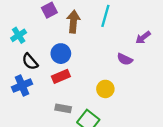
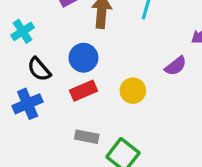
purple semicircle: (125, 59) -> (176, 66), turned -63
yellow circle: (105, 89) -> (133, 91), moved

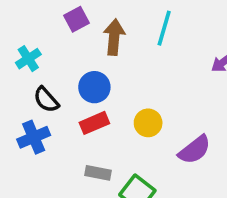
purple semicircle: (176, 66) -> (195, 150), moved, size x1.4

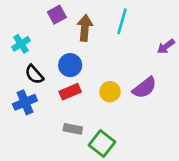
purple semicircle: (195, 150) -> (145, 88), moved

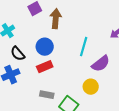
cyan line: (122, 21) -> (84, 47), moved
yellow circle: (110, 92) -> (91, 87), moved

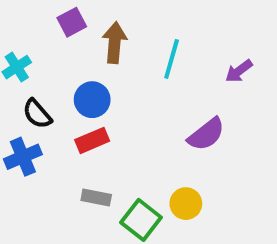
cyan line: (84, 47) -> (172, 59), moved
yellow circle: (91, 87) -> (186, 204), moved

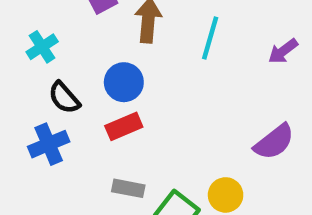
purple semicircle: (206, 134) -> (274, 142), moved

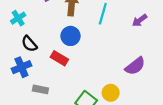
blue circle: (124, 82) -> (70, 36), moved
red rectangle: (124, 126) -> (59, 58), turned 54
gray rectangle: (128, 188) -> (40, 89), moved

